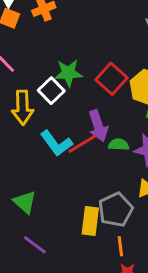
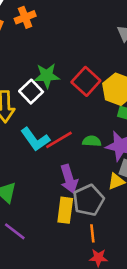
purple arrow: (98, 126) -> (69, 179), moved

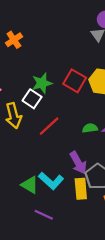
cyan L-shape: (35, 139) -> (51, 181), moved
red line: (59, 140) -> (49, 126), moved

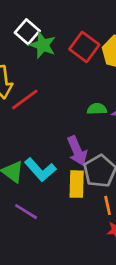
green star: (42, 83) -> (43, 45), turned 30
white square: (32, 99) -> (27, 32), moved
red line: (49, 126) -> (25, 100), moved

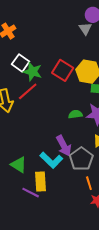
red line: (25, 100) -> (28, 91), moved
cyan L-shape: (40, 170) -> (51, 160), moved
yellow rectangle: (77, 184) -> (40, 181), moved

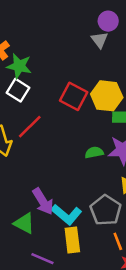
green star: (33, 72) -> (19, 66), moved
purple arrow: (64, 146) -> (43, 201), moved
yellow rectangle: (40, 181) -> (72, 240), moved

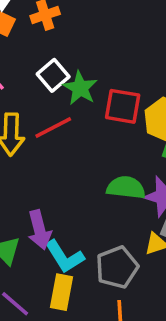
green star: (19, 66) -> (80, 88), moved
red square: (74, 96) -> (123, 106), turned -36
green semicircle: (94, 152) -> (126, 188), size x1.5

